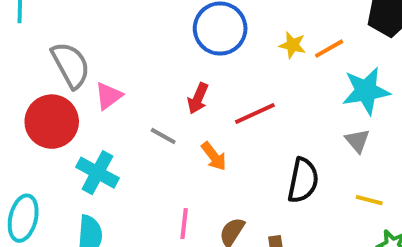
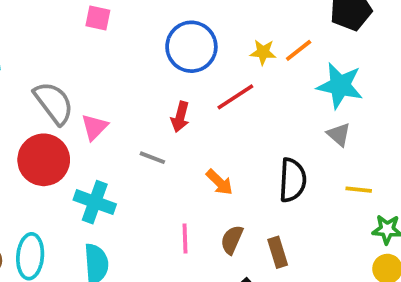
cyan star: (366, 91) -> (340, 86), turned 30
red line: (255, 114) -> (235, 97), moved
orange arrow: (214, 156) -> (219, 182), moved

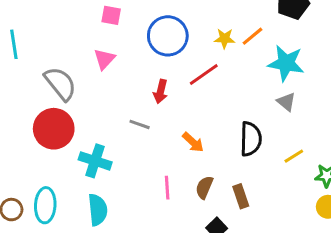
pink square: (98, 18) -> (111, 15), moved
pink triangle: (94, 127) -> (104, 59), moved
yellow line: (359, 190) -> (294, 156), moved, turned -36

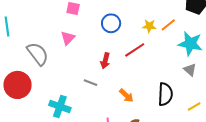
blue circle: (168, 36) -> (111, 23), size x0.7
red circle: (54, 129) -> (18, 85), moved

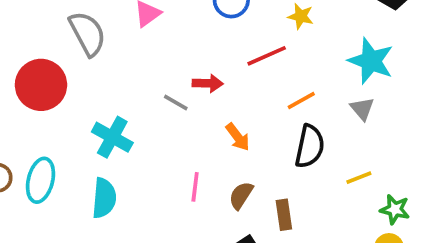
orange line: (168, 25) -> (301, 101), moved
red arrow: (105, 61) -> (208, 83), moved, turned -112

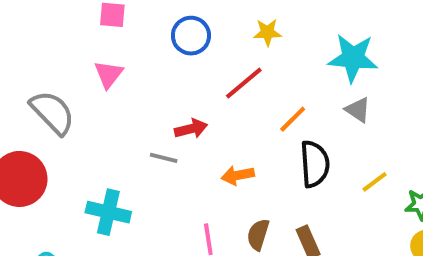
orange arrow: (238, 137) -> (238, 175), turned 132

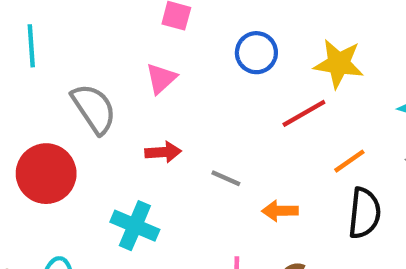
yellow star: (267, 32) -> (339, 64), size x1.6
red arrow: (191, 129) -> (163, 152), moved
gray line: (164, 158) -> (226, 178), moved

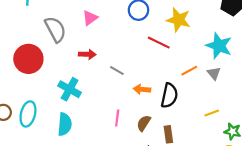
red line: (304, 113) -> (159, 43), turned 50
orange line: (349, 161) -> (189, 71), moved
black semicircle: (364, 213) -> (169, 96), moved

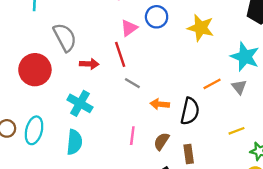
pink triangle: (90, 18) -> (129, 28), moved
red line: (159, 43) -> (120, 54), moved, turned 45
red arrow: (87, 54) -> (89, 64), moved

